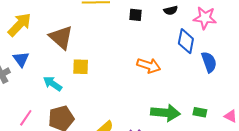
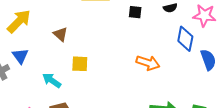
brown triangle: (61, 37) -> (60, 34), size x0.6

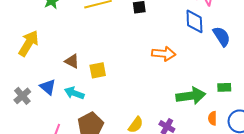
brown triangle: (60, 34) -> (72, 61), moved
blue triangle: (20, 56) -> (48, 87), moved

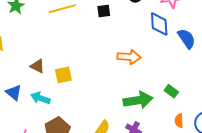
green rectangle: (224, 87) -> (171, 91), moved, turned 40
green arrow: (191, 96) -> (138, 100), moved

